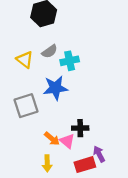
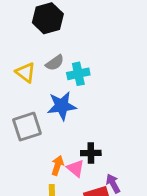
orange arrow: (52, 139) -> (57, 165), turned -112

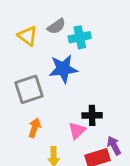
orange arrow: (57, 165) -> (34, 128), moved
pink triangle: (76, 168) -> (77, 130), turned 36

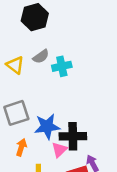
blue star: (63, 69) -> (47, 126), moved
black cross: (92, 115) -> (73, 136), size x1.5

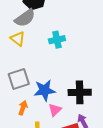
gray semicircle: (41, 56) -> (25, 18), moved, size x1.5
black cross: (73, 136) -> (80, 92), moved

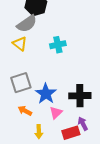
blue star: (45, 90) -> (46, 94), turned -30
orange arrow: (23, 108) -> (25, 111), turned -80

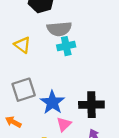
gray semicircle: (27, 24) -> (59, 29), moved, turned 30
orange arrow: (25, 111) -> (13, 122), moved

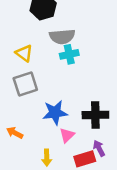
gray square: (24, 90) -> (25, 84), moved
blue star: (52, 102) -> (55, 113), turned 30

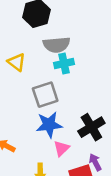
gray square: (25, 84) -> (45, 95), moved
black cross: (95, 115) -> (91, 127), turned -30

